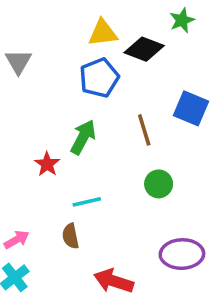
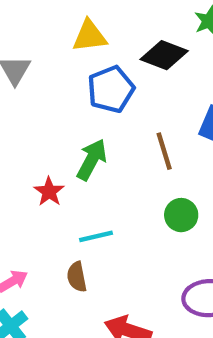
yellow triangle: (103, 33) -> (90, 36), moved

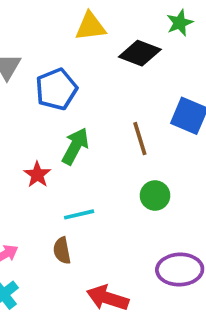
yellow triangle: (90, 36) -> (90, 27), moved
blue pentagon: (111, 89) -> (56, 89), moved

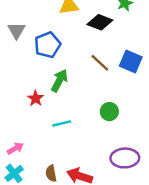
brown line: (140, 139) -> (100, 63), moved, turned -30
brown semicircle: (62, 251) -> (51, 173), moved

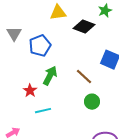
brown line: (100, 63) -> (84, 77), moved
cyan line: (62, 123) -> (43, 111), moved

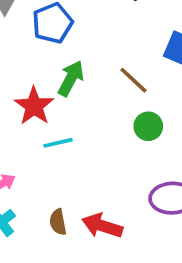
red star: (30, 91) -> (34, 106), size x1.5

